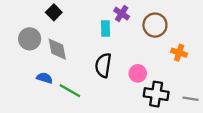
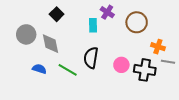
black square: (54, 12) -> (57, 14), moved
green line: (70, 91) -> (68, 70), moved
black cross: (156, 94) -> (145, 70), moved
gray line: (191, 99) -> (168, 62), moved

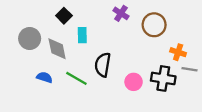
cyan rectangle: (93, 25) -> (82, 35), moved
pink circle: (121, 65) -> (134, 82), moved

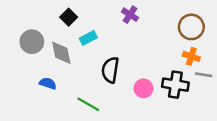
brown circle: (154, 25) -> (191, 27), moved
cyan rectangle: (82, 35) -> (88, 38), turned 63
green line: (76, 78) -> (88, 104), moved

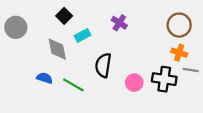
purple cross: (130, 15) -> (119, 23), moved
gray circle: (32, 42) -> (16, 27), moved
green line: (88, 104) -> (73, 85), moved

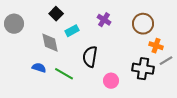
brown circle: (179, 25) -> (143, 24), moved
gray line: (191, 70) -> (166, 61), turned -40
pink circle: (134, 83) -> (111, 81), moved

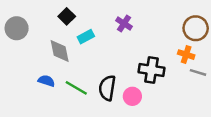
brown circle: (143, 24) -> (196, 28), moved
black semicircle: (90, 57) -> (107, 88), moved
gray line: (166, 61) -> (198, 72), turned 48
black cross: (143, 69) -> (151, 70), moved

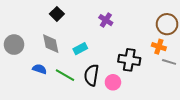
gray circle: (17, 28) -> (14, 45), moved
cyan rectangle: (86, 37) -> (80, 49), moved

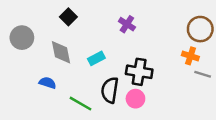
gray circle: (14, 45) -> (22, 38), moved
black cross: (129, 60) -> (139, 72), moved
green line: (65, 75) -> (81, 104), moved

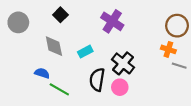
purple cross: (127, 24) -> (112, 21), size x1.5
gray circle: (22, 38) -> (18, 22), moved
black cross: (139, 72) -> (123, 63), turned 30
green line: (81, 104) -> (59, 89), moved

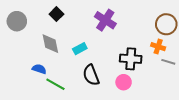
black cross: (123, 63) -> (131, 59), moved, turned -35
black semicircle: (97, 80) -> (91, 75), turned -30
pink circle: (120, 87) -> (124, 82), moved

